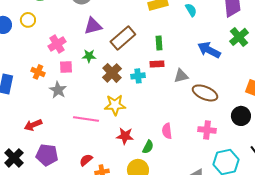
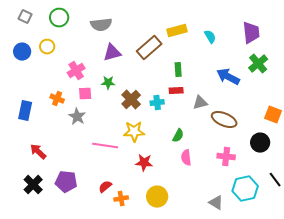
brown rectangle: (123, 38) -> (149, 48), moved
red arrow: (33, 125) -> (38, 152), moved, turned 66
green semicircle: (148, 147) -> (178, 136), moved

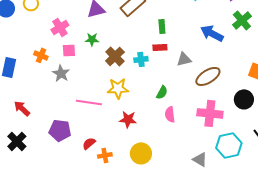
brown ellipse: (224, 120) -> (208, 76), turned -55
pink cross: (226, 157) -> (210, 113), size x1.4
purple pentagon: (66, 182) -> (60, 130), moved

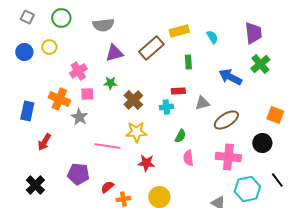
green rectangle: (162, 26) -> (188, 62), moved
orange cross: (41, 55) -> (59, 99), size x1.5
cyan cross: (141, 59) -> (166, 107), moved
red arrow: (22, 108) -> (44, 142), moved, turned -102

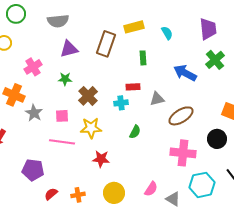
brown rectangle: (151, 48) -> (106, 44), turned -30
pink square: (87, 94) -> (62, 116), moved
pink semicircle: (188, 158) -> (151, 189), moved, turned -140
red semicircle: (107, 187) -> (51, 194), moved

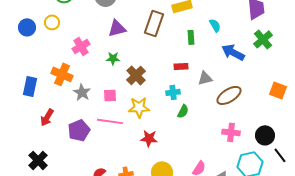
cyan semicircle: (167, 33) -> (215, 25), moved
cyan cross: (121, 103) -> (173, 92), moved
black circle: (217, 139) -> (265, 135), moved
pink cross: (183, 153) -> (231, 132), size x0.7
purple pentagon: (33, 170) -> (79, 130), moved, turned -30

